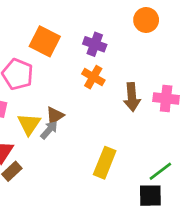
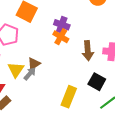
purple cross: (95, 44) -> (62, 25), moved
black square: (150, 196) -> (97, 82), moved, turned 30

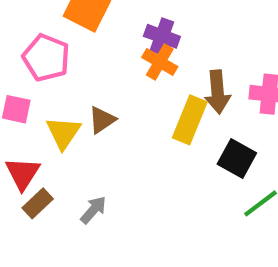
gray arrow: (30, 74) -> (93, 210), moved
yellow rectangle: (69, 97) -> (190, 120), moved

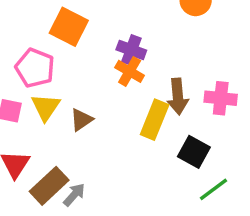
yellow triangle: (63, 133) -> (46, 107), moved
brown rectangle: (38, 203) -> (49, 186), moved, size x1.5

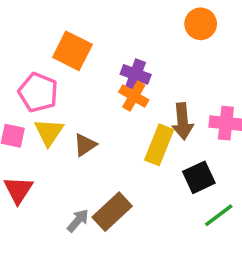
black square: (194, 152) -> (199, 177), turned 36
brown rectangle: (49, 186) -> (112, 212), moved

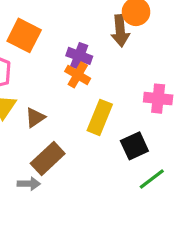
brown arrow: (183, 121) -> (120, 31), moved
brown rectangle: (112, 212) -> (48, 158), moved
gray arrow: (78, 221) -> (29, 184), turned 50

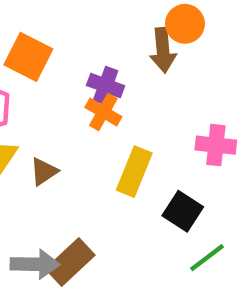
black square: (134, 146) -> (183, 211), turned -32
brown rectangle: (48, 158) -> (70, 262), moved
gray arrow: (29, 184) -> (35, 264), size x1.5

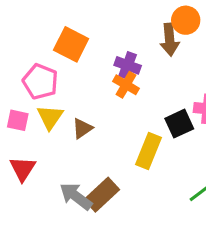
yellow rectangle: (134, 172) -> (149, 151), moved
black square: (183, 211) -> (179, 124), moved, turned 32
gray arrow: (35, 264) -> (76, 196), turned -144

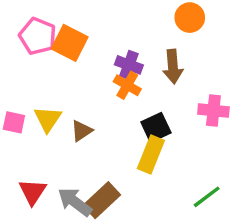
brown arrow: (170, 40) -> (173, 67), moved
pink pentagon: (40, 82) -> (38, 36), moved
black square: (179, 124) -> (156, 127), moved
red triangle: (23, 169) -> (33, 192), moved

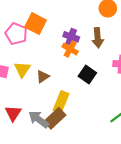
pink pentagon: (38, 36) -> (16, 34), moved
black square: (156, 127) -> (87, 74), turned -30
yellow rectangle: (151, 155) -> (61, 102), moved

